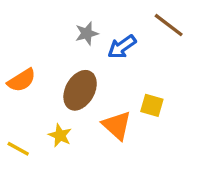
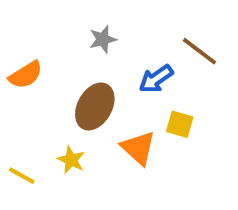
brown line: (169, 25) -> (200, 51), moved
blue arrow: (122, 47) -> (156, 79), moved
orange semicircle: (22, 80) -> (26, 75), moved

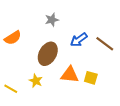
brown line: (200, 51) -> (105, 44), moved
yellow square: (180, 124) -> (91, 78), moved
orange triangle: (138, 148) -> (70, 75), turned -36

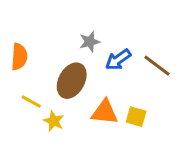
gray star: (52, 20) -> (90, 42), moved
orange semicircle: (13, 38) -> (19, 57), turned -54
yellow line: (11, 89) -> (31, 102), moved

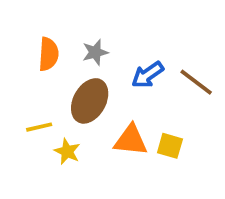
gray star: (90, 42) -> (95, 52), moved
orange semicircle: (19, 57) -> (48, 54), moved
yellow line: (31, 102) -> (39, 127), turned -42

